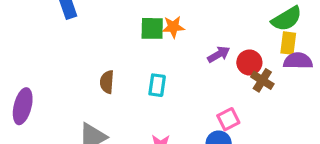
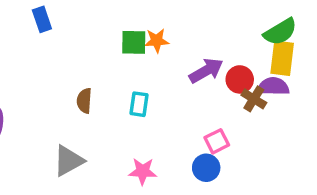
yellow rectangle: (288, 43) -> (282, 58), size x1.4
purple arrow: (219, 54) -> (206, 71), size x1.4
purple semicircle: (298, 61) -> (273, 87), moved

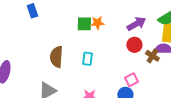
purple arrow: (206, 71) -> (136, 24), moved
red circle: (240, 79) -> (134, 45), moved
brown semicircle: (84, 101) -> (56, 57), size x1.5

